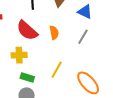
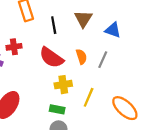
gray line: (83, 37) -> (103, 60), moved
yellow cross: (19, 55) -> (63, 85), moved

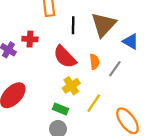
brown triangle: (83, 19) -> (104, 25), size x1.4
yellow cross: (63, 85) -> (71, 86), turned -35

